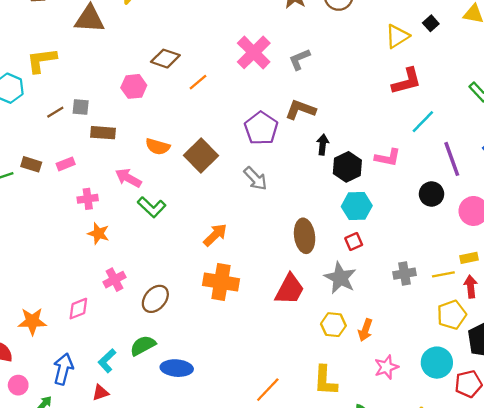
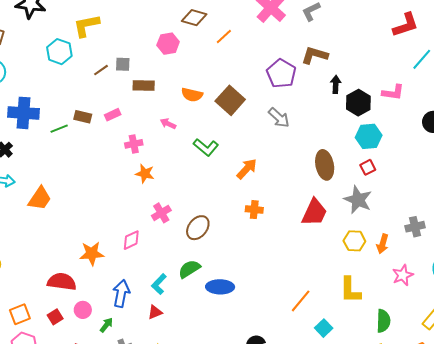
pink arrow: (128, 178) -> (168, 124), size x0.7
green L-shape: (152, 207) -> (206, 147), moved
gray cross: (404, 274) -> (415, 227), moved
orange cross: (221, 282) -> (254, 210), size x0.6

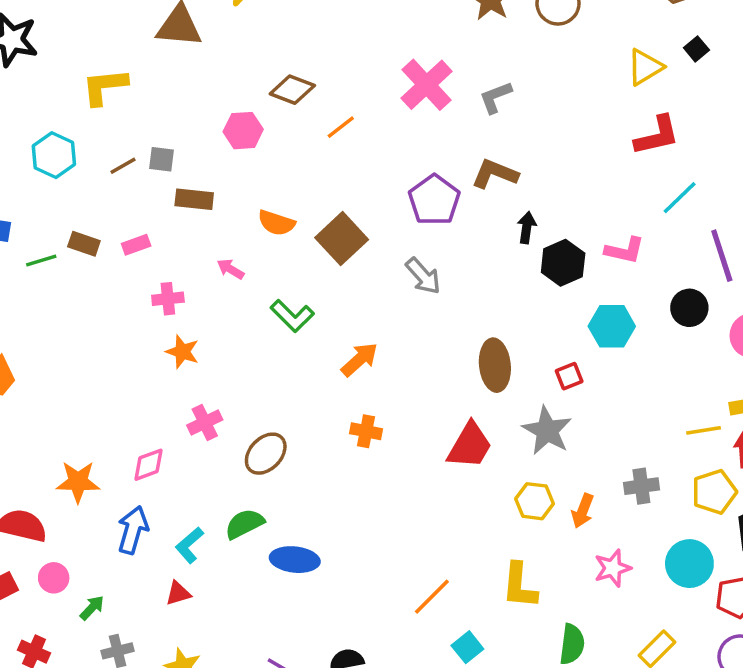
cyan hexagon: (59, 52) -> (54, 155), moved
cyan hexagon: (369, 136) -> (612, 326), moved
blue arrow: (121, 293) -> (133, 530), moved

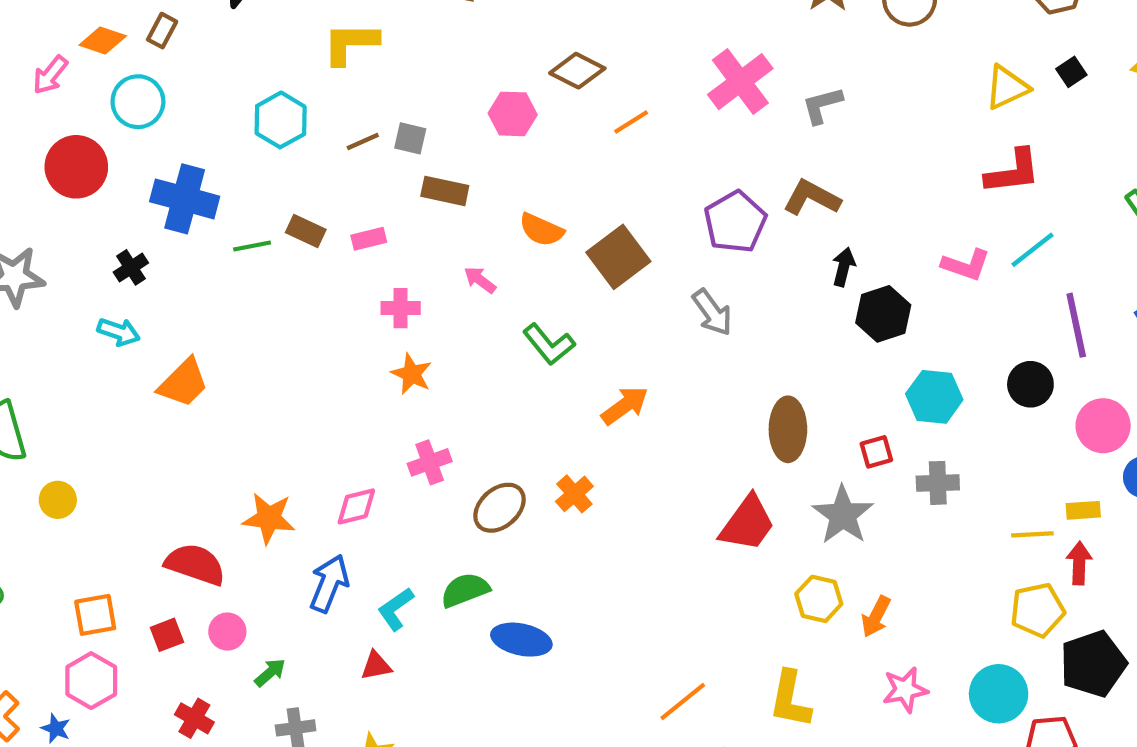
pink L-shape: (625, 250) -> (966, 265), moved
orange cross: (366, 431) -> (574, 494), moved, turned 32
gray cross: (641, 486) -> (938, 483), moved

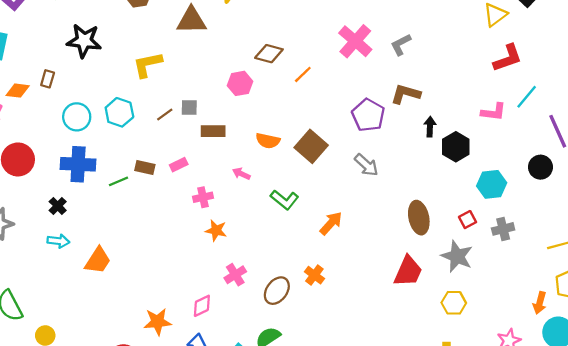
cyan circle: (138, 102) -> (77, 117), moved
orange arrow: (876, 617) -> (540, 303), moved

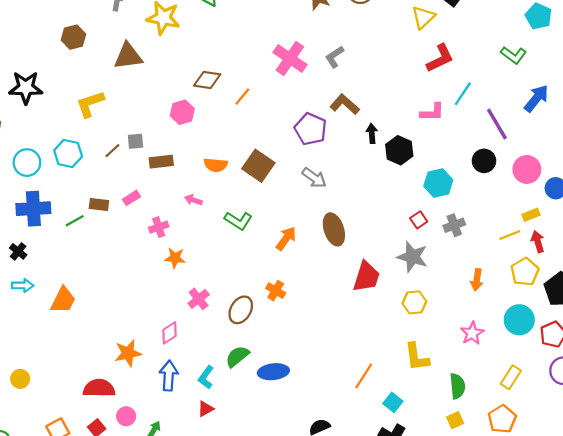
brown L-shape: (406, 94) -> (345, 104), turned 32
brown ellipse: (419, 218) -> (334, 229), moved
orange arrow: (540, 303) -> (477, 280), moved

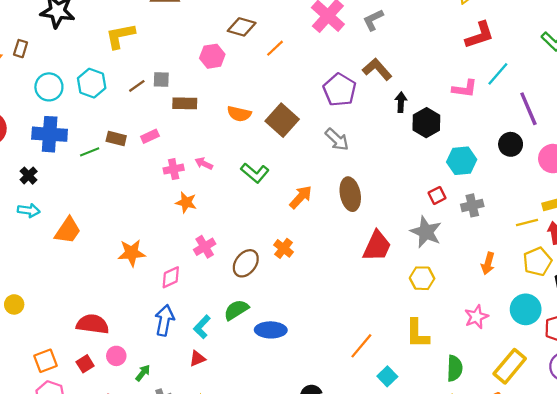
pink arrow: (193, 200) -> (204, 163), moved
orange star: (128, 353) -> (132, 253), moved
yellow rectangle: (511, 377) -> (510, 366), size x1.4

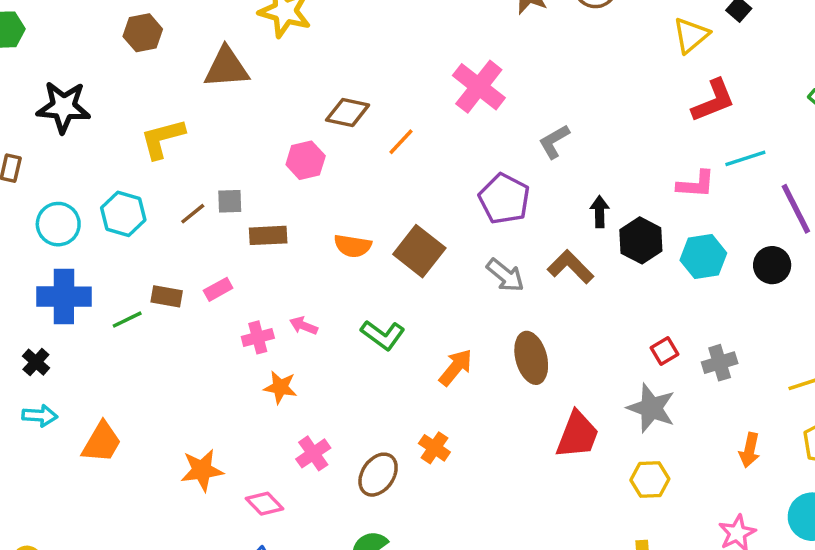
gray L-shape: (373, 20) -> (554, 142), moved
brown L-shape: (377, 69) -> (571, 267), moved
cyan line: (498, 74) -> (745, 158), turned 35
cyan hexagon: (462, 161) -> (703, 257), moved
pink diamond: (171, 277) -> (265, 504), turned 75

